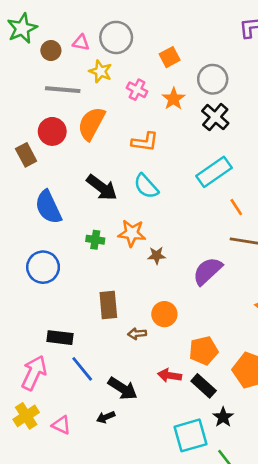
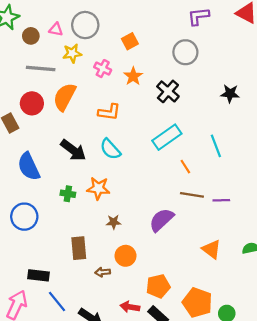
yellow star: (100, 71) -> (72, 53), turned -30
gray circle: (213, 79) -> (185, 52), moved
brown star: (157, 255) -> (114, 222), moved

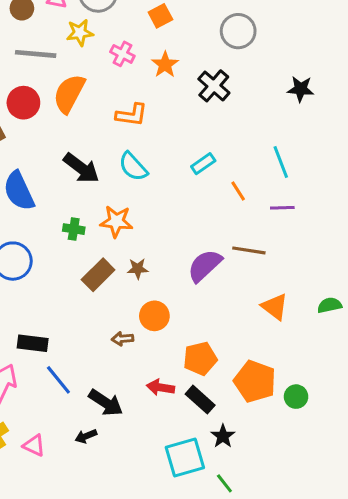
cyan rectangle: (167, 137) -> (203, 164), moved, size x0.6
brown line: (192, 195) -> (249, 250), moved
purple line: (221, 200) -> (282, 208), moved
brown rectangle: (79, 248) -> (98, 275), moved, turned 50

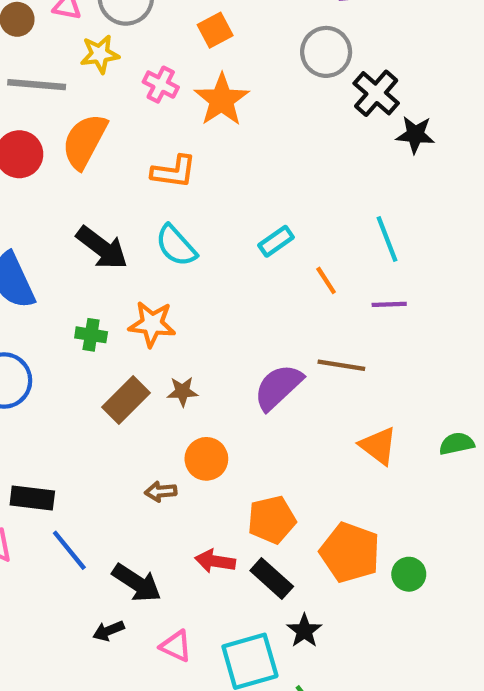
orange star: (165, 65) -> (222, 100), size x1.4
black cross: (214, 86) -> (376, 93), moved
pink triangle: (34, 445) -> (176, 646), moved

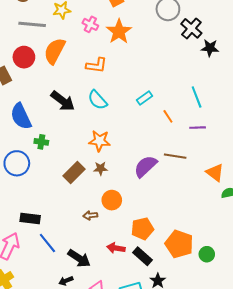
orange star: (152, 324) -> (100, 141), moved
green cross: (91, 335) -> (41, 142), moved
orange triangle: (378, 446) -> (215, 172), moved

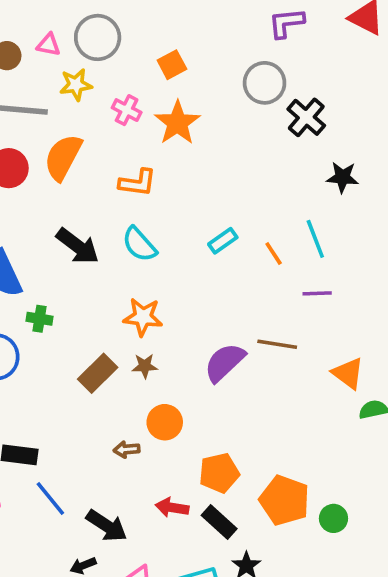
black star: (210, 48) -> (343, 177), moved
orange line: (168, 116) -> (274, 253), moved

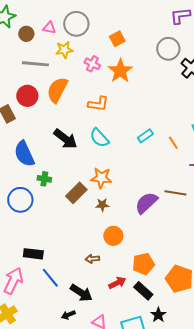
brown rectangle: (98, 373) -> (76, 193), moved
brown arrow: (127, 449) -> (92, 259), moved
red arrow: (172, 508) -> (117, 283), turned 144

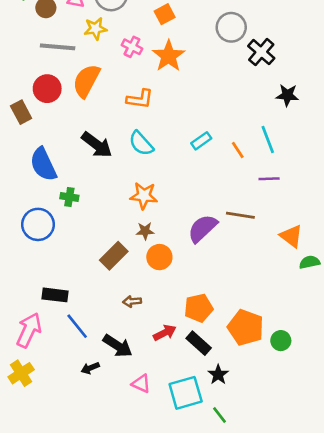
brown rectangle: (76, 193) -> (114, 256), moved
orange circle: (113, 236) -> (159, 257), moved
black arrow: (68, 315) -> (90, 368), moved

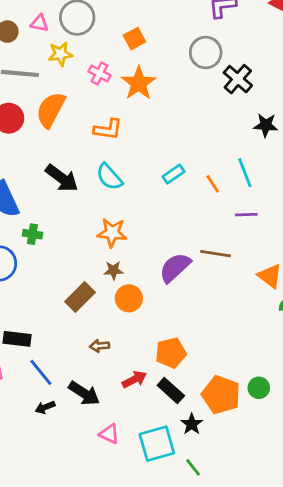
orange pentagon: (246, 328) -> (221, 395), moved
black arrow: (90, 368) -> (45, 407), moved

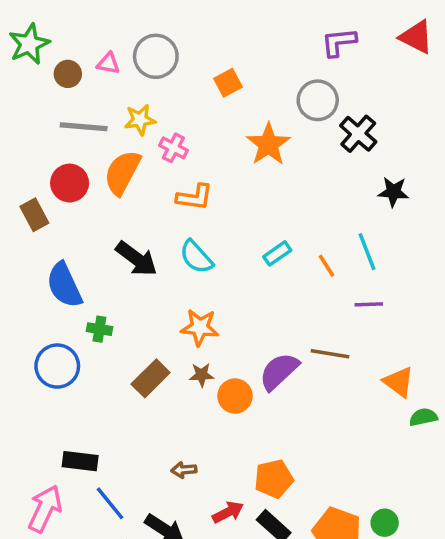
yellow star: (60, 54) -> (140, 120), moved
pink cross: (100, 73) -> (173, 148), moved
orange star: (139, 83) -> (268, 144), moved
brown rectangle: (80, 297) -> (151, 378), moved
orange circle: (129, 298) -> (235, 396), moved

